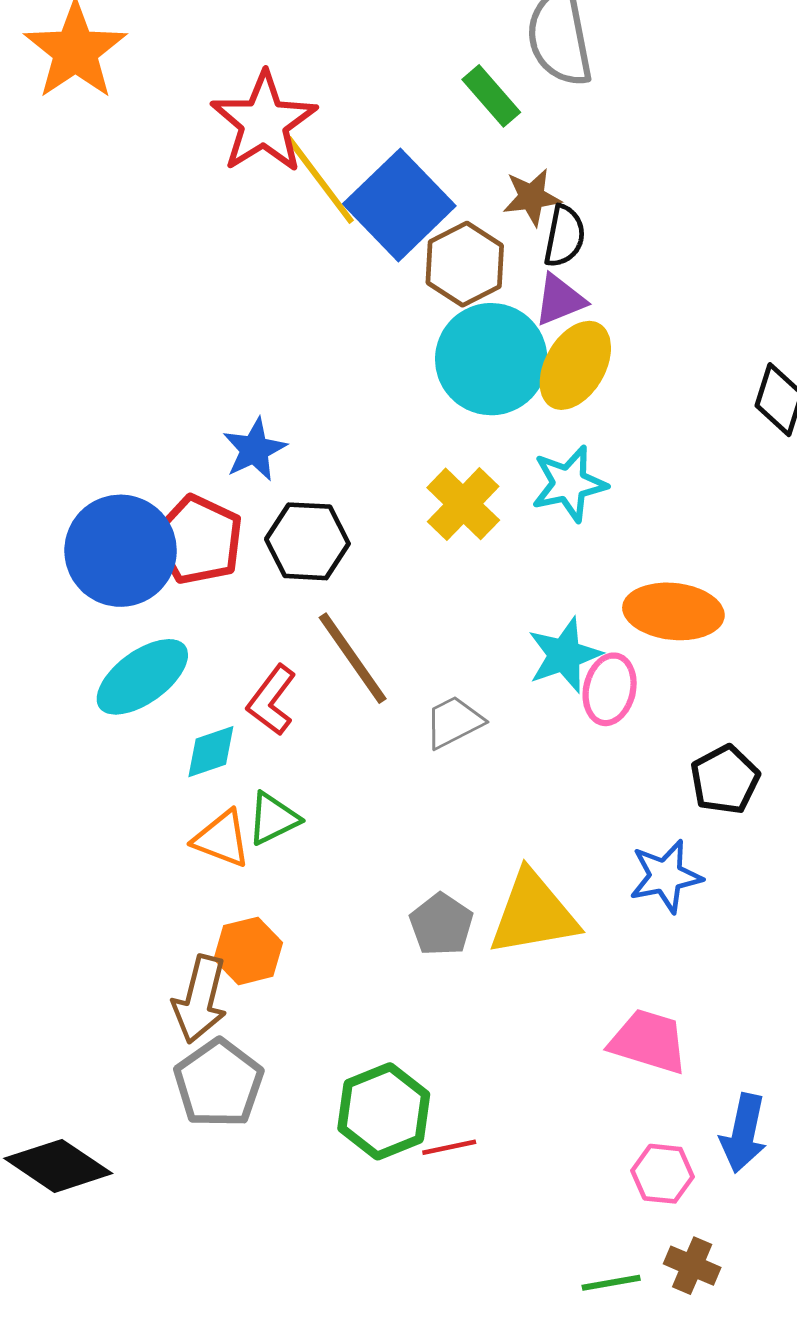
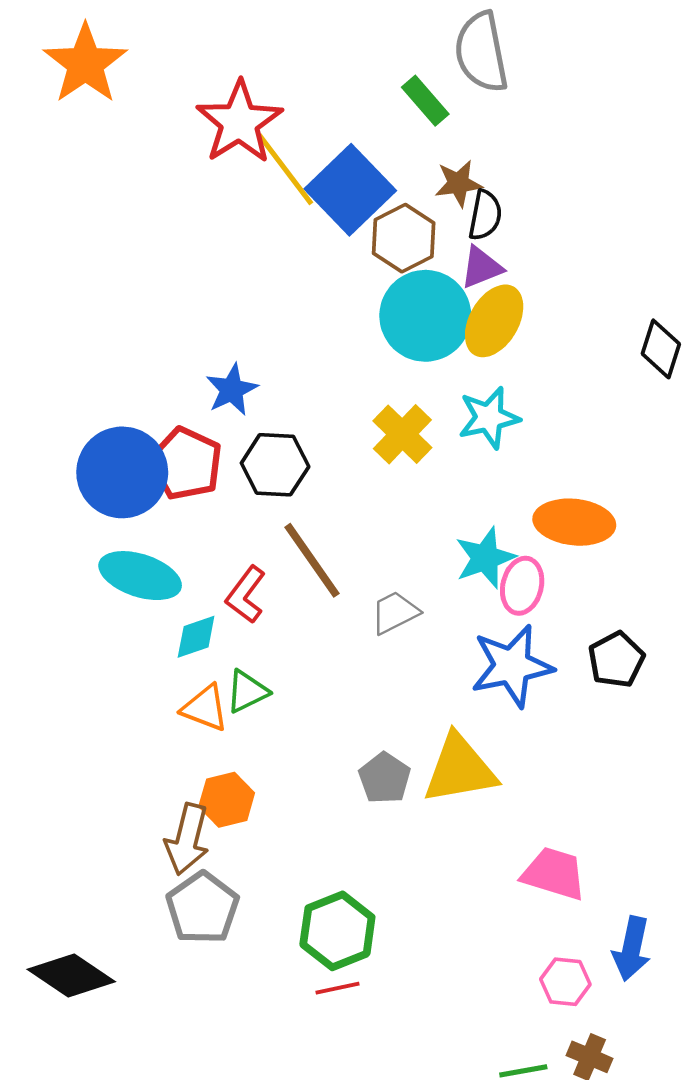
cyan ellipse: (142, 677) -> (140, 576), turned 54
blue star: (666, 876) -> (512, 666), moved, size x1.4
red line: (449, 1147) -> (337, 988), moved

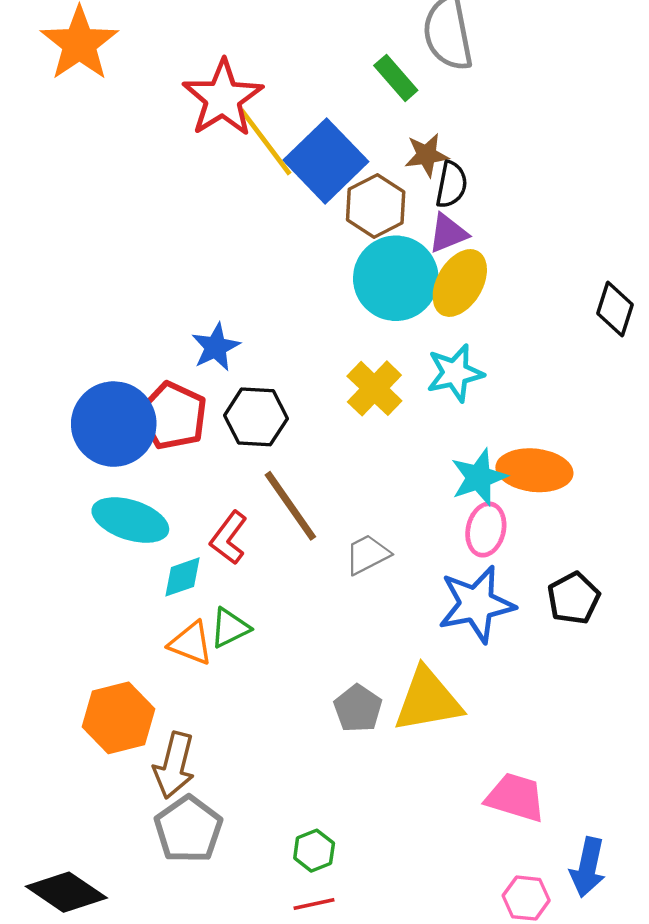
cyan star: (485, 558) -> (479, 477), moved
orange hexagon: (227, 800) -> (118, 718), moved, size x1.4
green hexagon: (337, 931) -> (314, 851), size x0.6

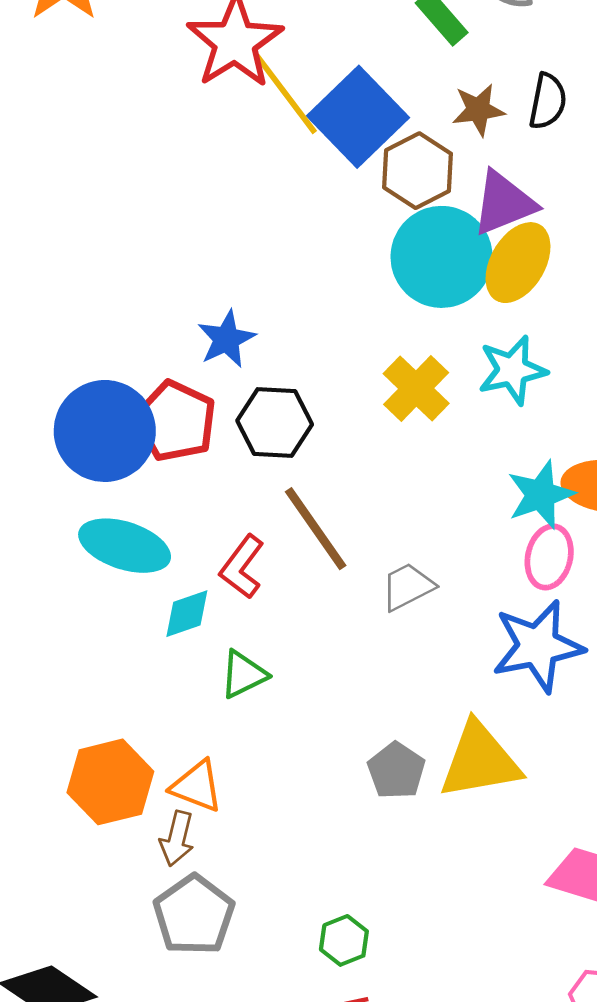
black semicircle: (451, 185) -> (548, 101), moved
purple triangle: (448, 233) -> (504, 203), size x1.4
orange triangle: (191, 643) -> (197, 786), moved
brown arrow: (174, 765) -> (177, 839), size x0.7

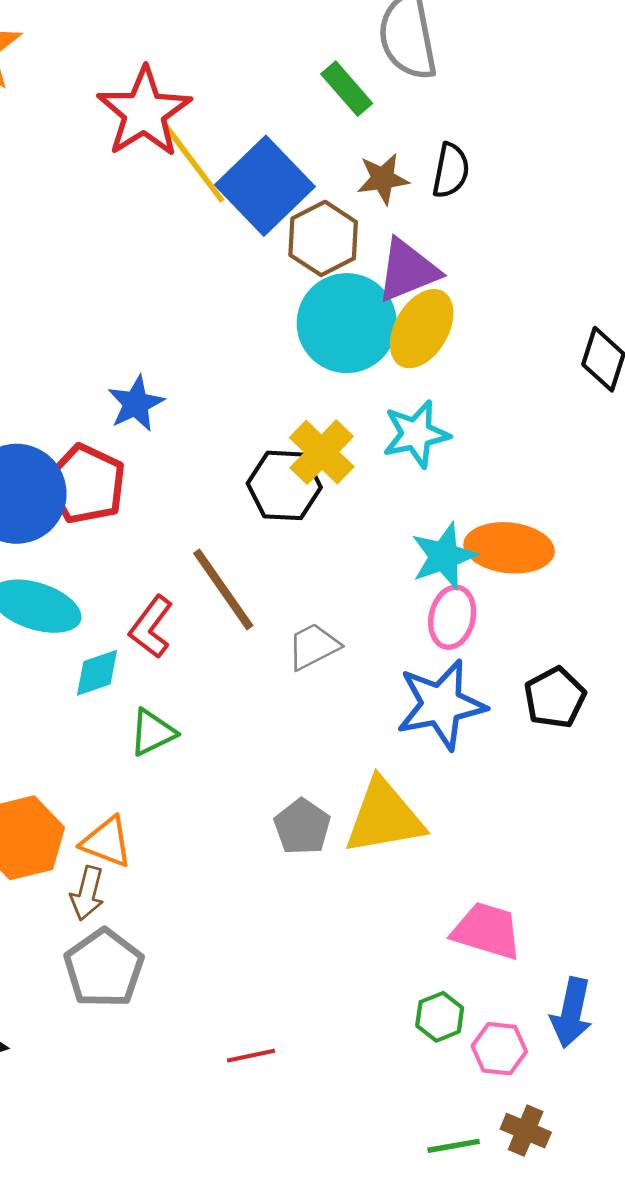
black hexagon: (275, 422) -> (284, 485), moved
green hexagon: (344, 940) -> (440, 1017), moved

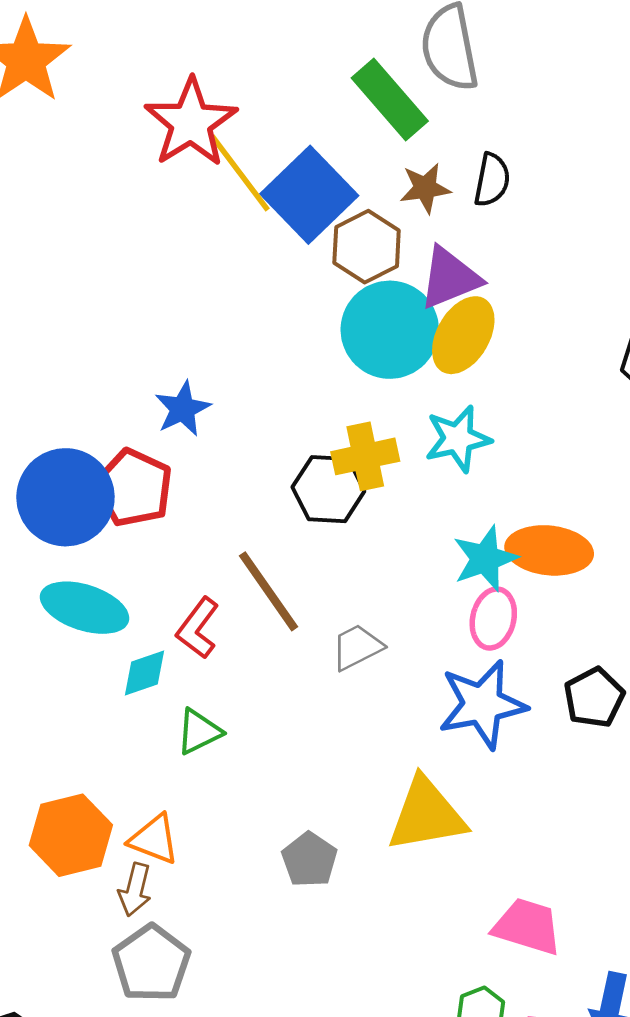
green rectangle: (347, 89) -> (390, 99), size x1.5
yellow cross: (322, 452) -> (365, 456), turned 34
gray pentagon: (302, 827) -> (309, 860), moved

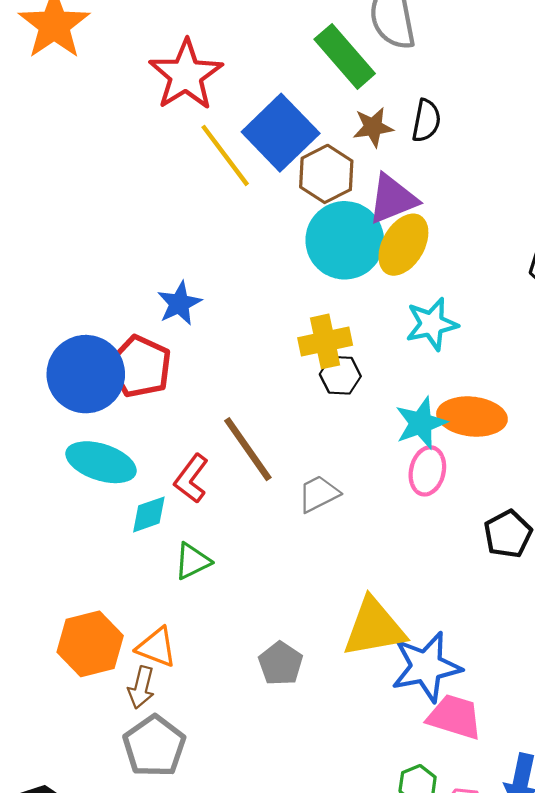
yellow line: (240, 173) -> (225, 155), moved
cyan star: (458, 439) -> (432, 324), moved
black hexagon: (328, 489) -> (340, 375), moved, size x0.7
blue star: (482, 704) -> (426, 667), moved

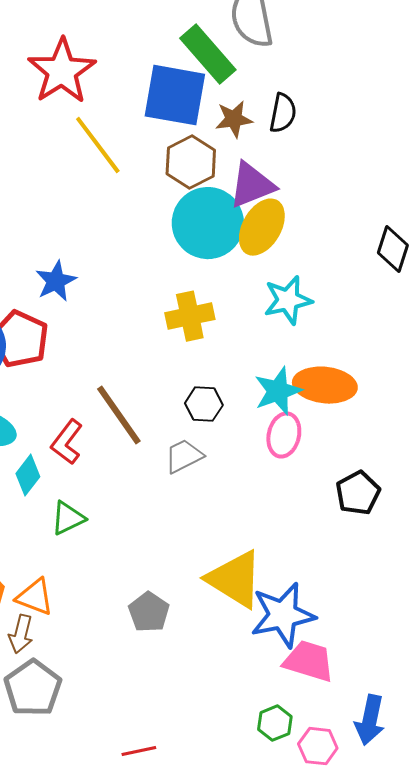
blue square: (281, 133) -> (175, 95), moved, turned -36
black hexagon: (340, 375) -> (204, 404), moved
cyan diamond: (149, 514) -> (28, 475), turned -33
yellow triangle: (374, 628) -> (235, 579), turned 42

